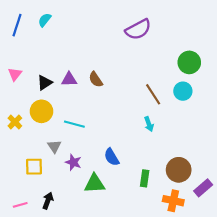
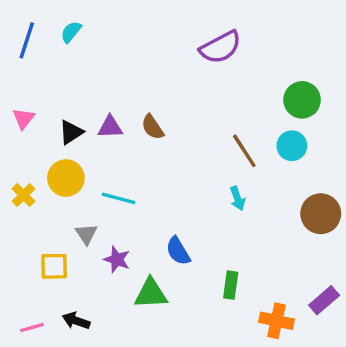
brown circle: (179, 170) -> (321, 214), moved
black arrow: (48, 201) -> (76, 321), turned -91

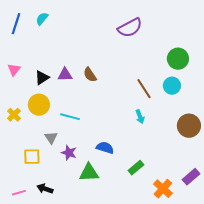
blue semicircle: (178, 251) -> (105, 148), turned 138
green rectangle: (231, 285) -> (136, 168), turned 42
orange cross: (277, 321) -> (163, 189), turned 30

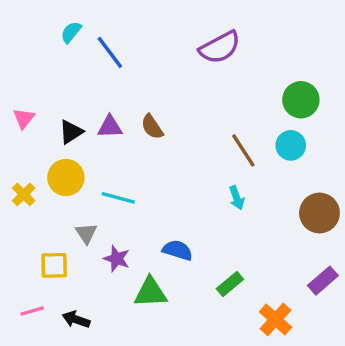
blue line: (16, 24) -> (110, 52), moved, turned -55
purple rectangle: (191, 177) -> (323, 281), moved
pink line: (19, 193) -> (32, 311), moved

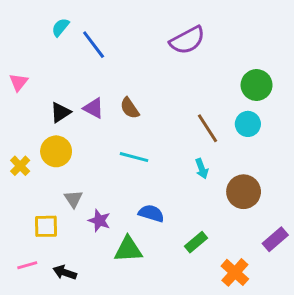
pink triangle: (24, 118) -> (19, 82), moved
purple triangle: (110, 127) -> (94, 108), turned 30
cyan line: (118, 198) -> (134, 157), moved
brown circle: (319, 213) -> (244, 192), moved

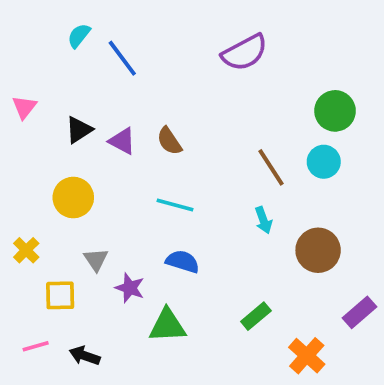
black triangle: (60, 112) -> (79, 130), moved
yellow cross: (20, 166) -> (26, 250), moved
blue semicircle: (151, 213) -> (182, 262), moved

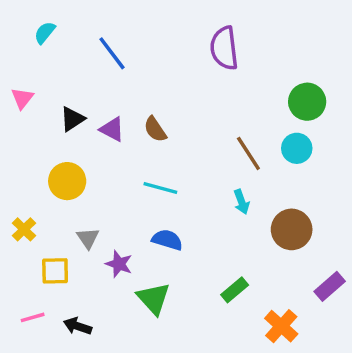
cyan semicircle: (79, 36) -> (45, 33), moved
purple semicircle: (245, 53) -> (224, 48), turned 111
green triangle: (167, 326) -> (153, 298), turned 51

